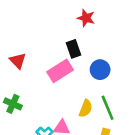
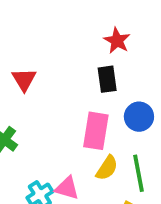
red star: (86, 18) -> (117, 41), moved
pink rectangle: (60, 71) -> (96, 131), moved, turned -60

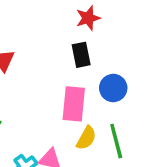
red star: (117, 41) -> (88, 18), turned 30

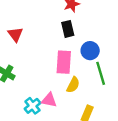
green line: (116, 141) -> (101, 73), moved

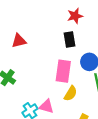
red triangle: (15, 34) -> (19, 41), turned 49

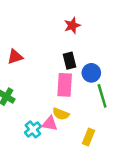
black rectangle: (70, 39) -> (70, 61), moved
yellow semicircle: (71, 94) -> (61, 114), moved, turned 84

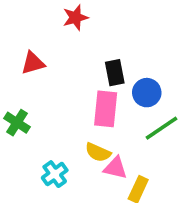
red star: (72, 25) -> (75, 18), moved
green line: (102, 96) -> (161, 128), turned 70
pink triangle: (50, 124) -> (115, 168), moved

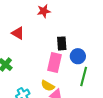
red triangle: (33, 63) -> (18, 33), turned 40
green line: (161, 128) -> (84, 76), turned -48

